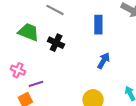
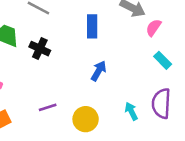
purple line: (36, 84) -> (48, 107), moved

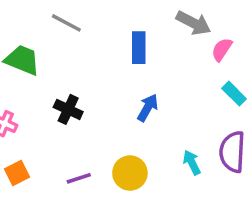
black cross: (40, 49) -> (68, 109), moved
purple line: (48, 107) -> (79, 178), moved

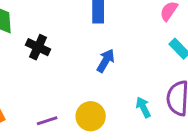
black cross: (68, 109) -> (38, 47), moved

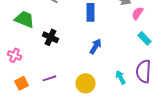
purple line: (47, 121) -> (50, 78), moved

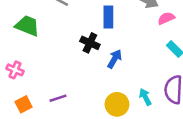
pink semicircle: (138, 13) -> (166, 18), turned 32
black cross: (51, 37) -> (90, 43), moved
yellow circle: (86, 83) -> (117, 104), moved

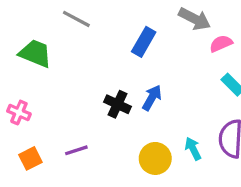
blue rectangle: (108, 17) -> (144, 42), turned 30
black cross: (90, 43) -> (117, 104), moved

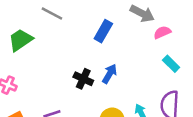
green trapezoid: (35, 53) -> (21, 40), turned -56

